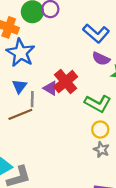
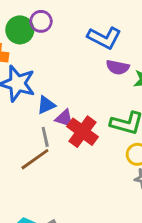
red cross: (66, 82) -> (82, 132), moved
blue triangle: (19, 86) -> (46, 105), moved, turned 42

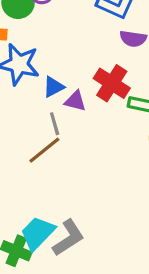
red cross: (82, 132) -> (112, 83), moved

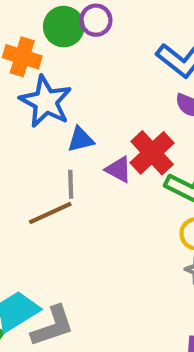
purple triangle: (75, 101) -> (119, 169), moved

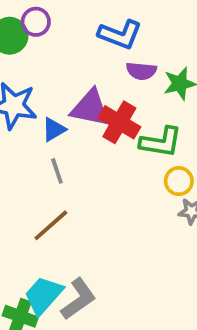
purple triangle: (119, 169) -> (90, 108), moved, size x1.6
brown line: (50, 213) -> (51, 225), moved

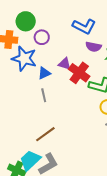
purple circle: (36, 22) -> (42, 37), moved
purple triangle: (90, 108) -> (65, 64), size x0.6
brown line: (51, 225) -> (45, 134), moved

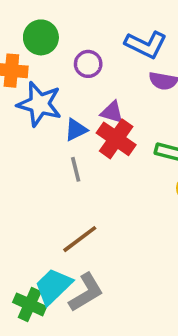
purple circle: (42, 37) -> (88, 64), moved
red cross: (79, 73) -> (116, 139), moved

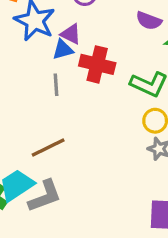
purple triangle: (112, 112) -> (71, 34), moved
red cross: (116, 139) -> (97, 64), turned -32

